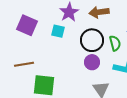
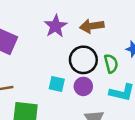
cyan square: (58, 31) -> (57, 84), moved

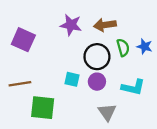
purple star: (56, 26) -> (71, 25), turned -30
green semicircle: (111, 63) -> (123, 48), moved

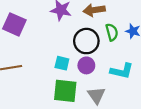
green square: (43, 108) -> (65, 91), moved

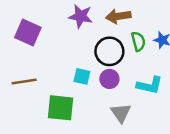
green square: (65, 91) -> (61, 108), moved

